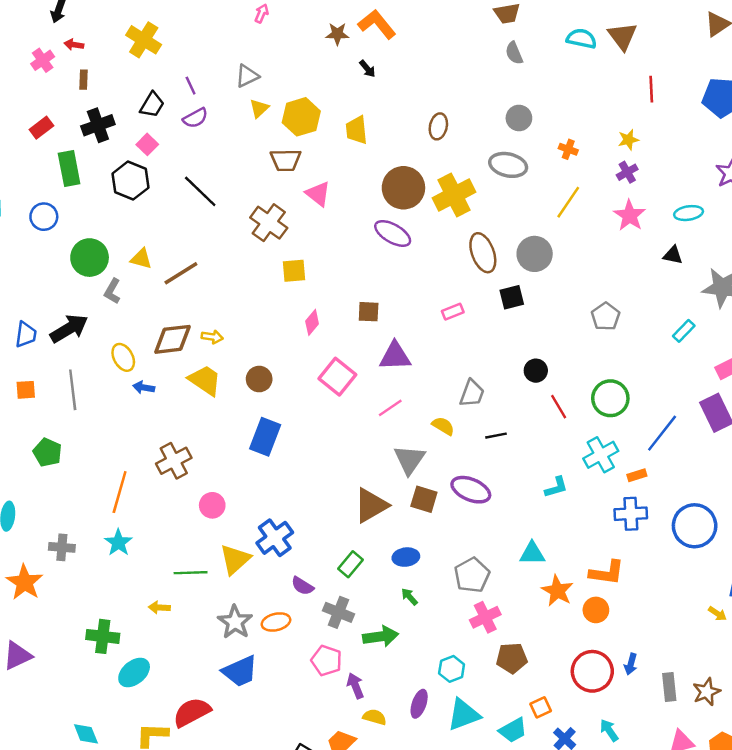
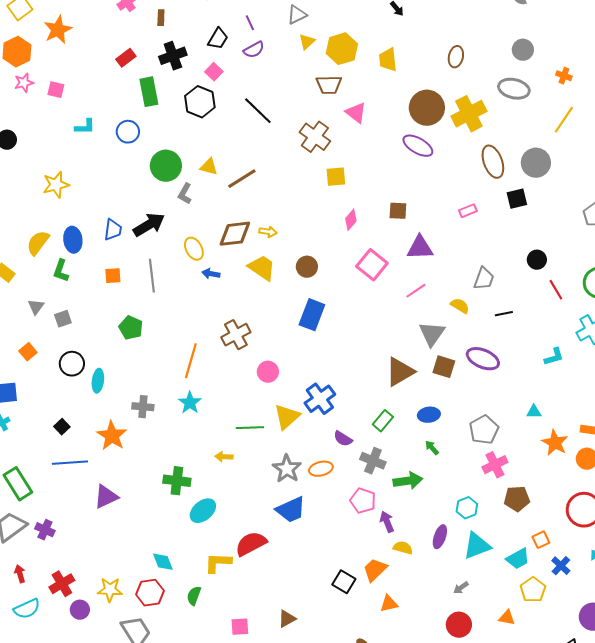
cyan triangle: (532, 553) -> (534, 412), size x0.7

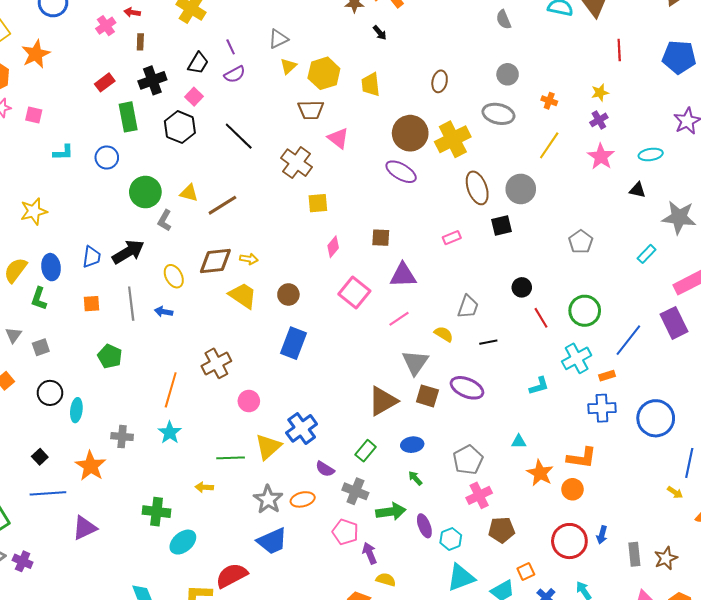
blue arrow: (211, 274) -> (164, 312), moved
purple ellipse: (440, 537) -> (424, 526), moved, turned -40

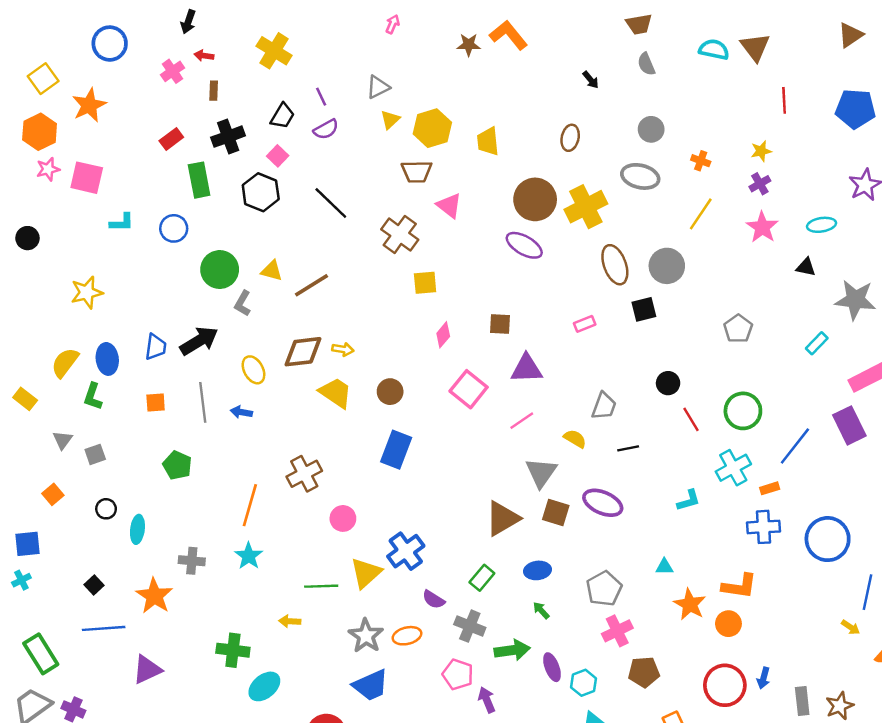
black arrow: (380, 33) -> (591, 80), moved
pink square: (34, 115) -> (87, 178), size x1.6
black circle: (50, 393) -> (106, 509), size x0.7

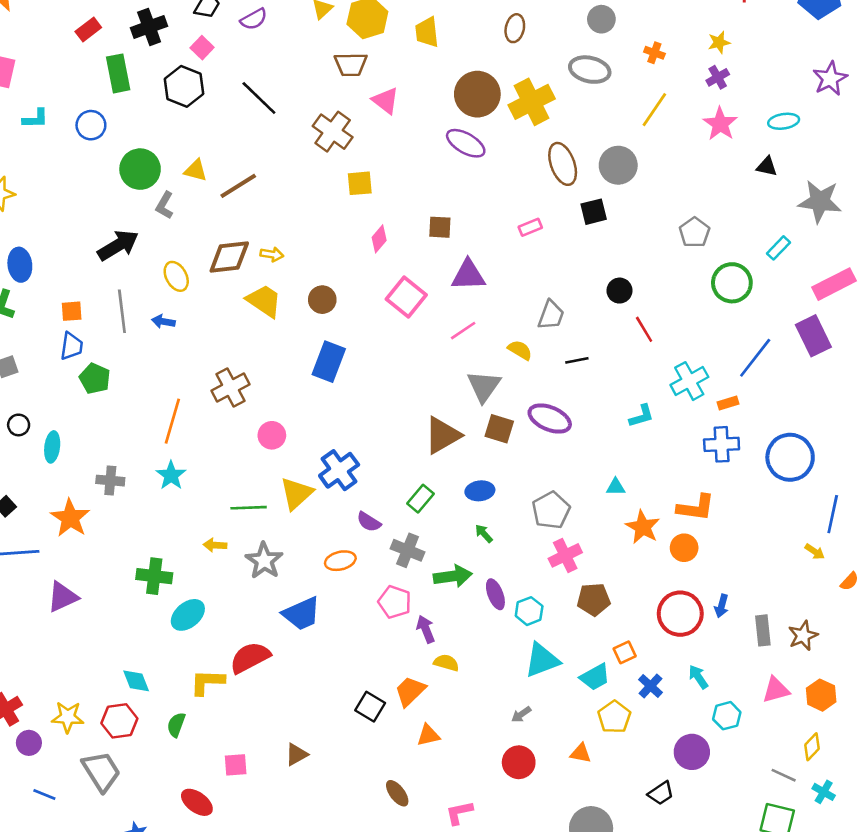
blue trapezoid: (156, 347) -> (72, 346), moved
green circle: (743, 411) -> (732, 283), moved
gray star: (366, 636) -> (264, 561), moved

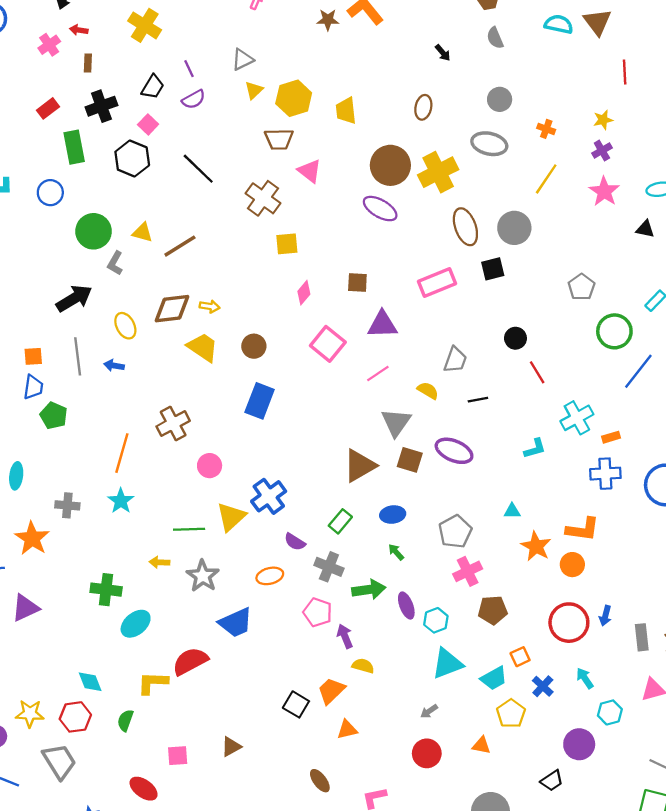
pink rectangle: (530, 227) -> (437, 282), size x1.8
blue line: (755, 358) -> (638, 371), moved

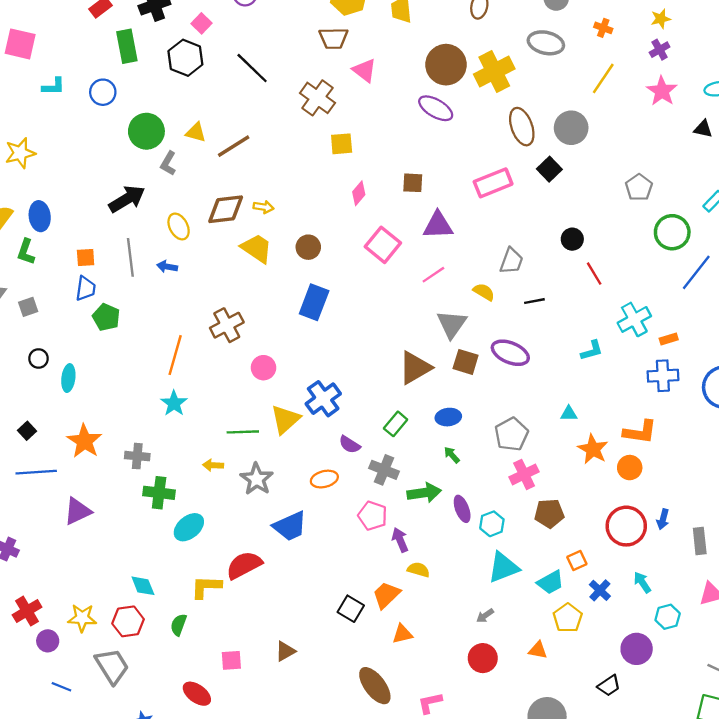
black square: (493, 269) -> (549, 169), turned -30
gray cross: (67, 505) -> (137, 456), moved
brown ellipse: (320, 781) -> (375, 686), size x1.6

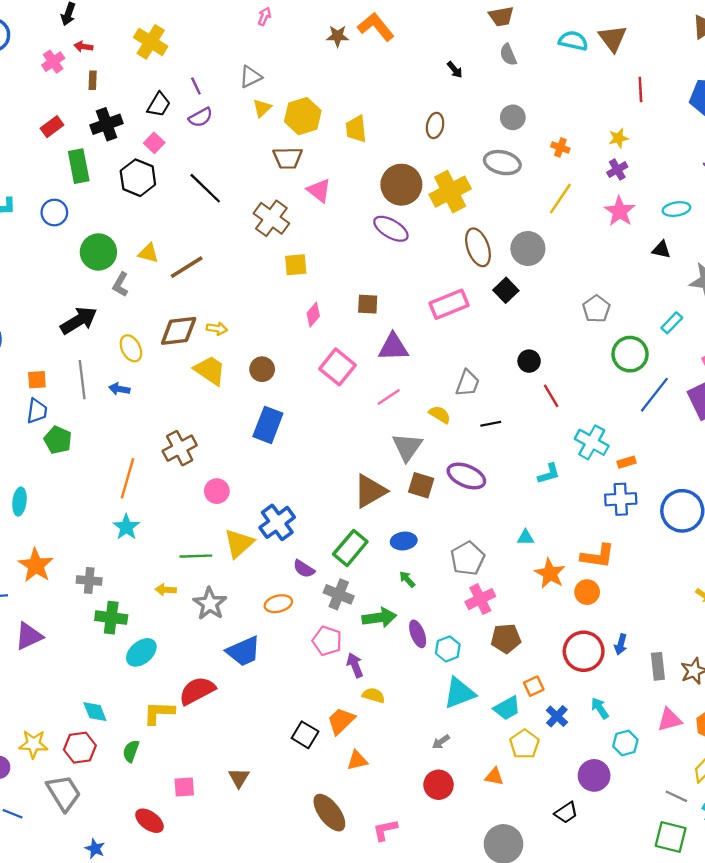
cyan cross: (634, 319) -> (592, 442), turned -32
green rectangle: (396, 424) -> (350, 548), size x1.4
brown triangle: (285, 651) -> (239, 778), turned -30

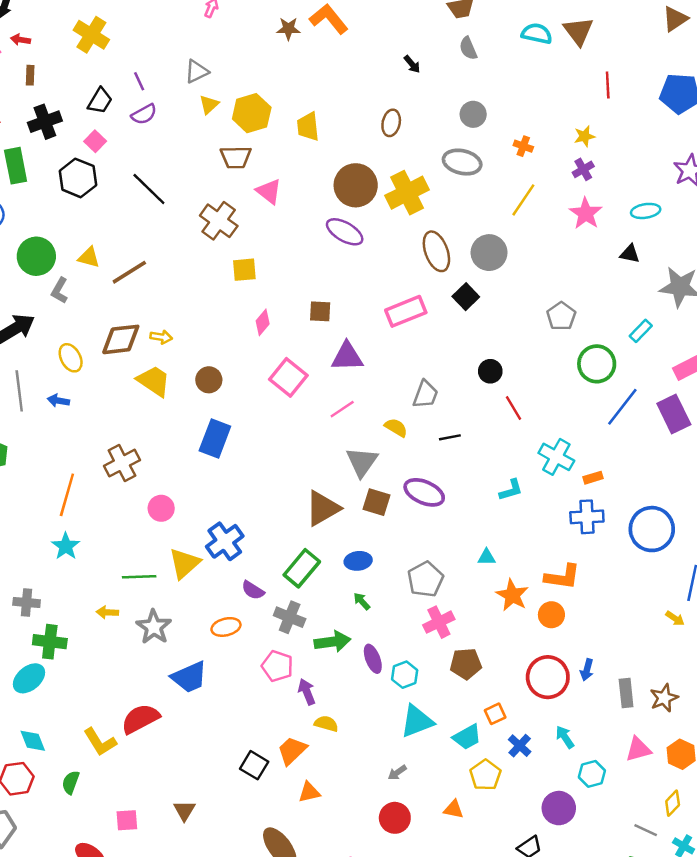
cyan ellipse: (141, 652) -> (29, 678), moved
yellow L-shape: (159, 713) -> (100, 742), turned -124

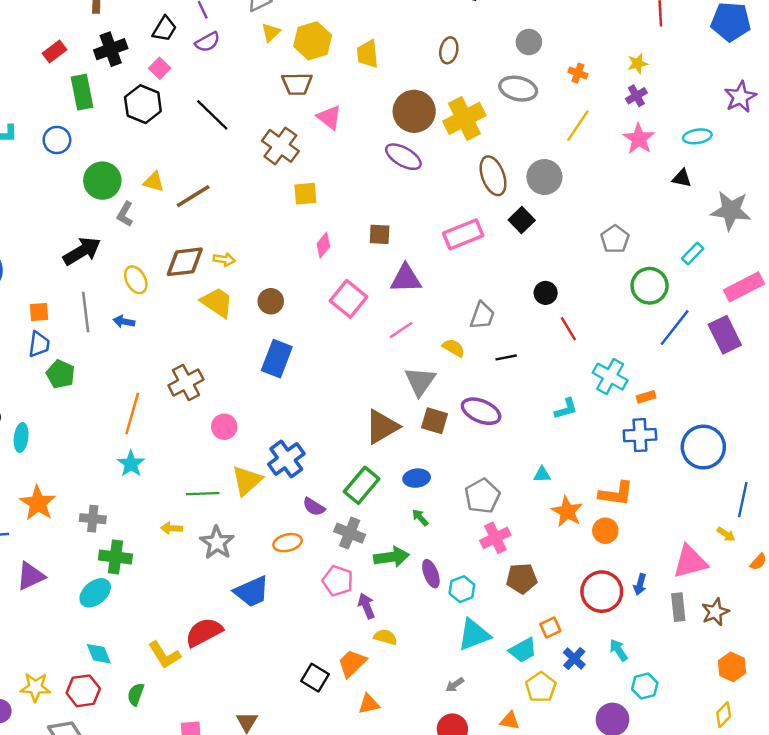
pink triangle: (638, 749) -> (690, 562), moved, size x1.4

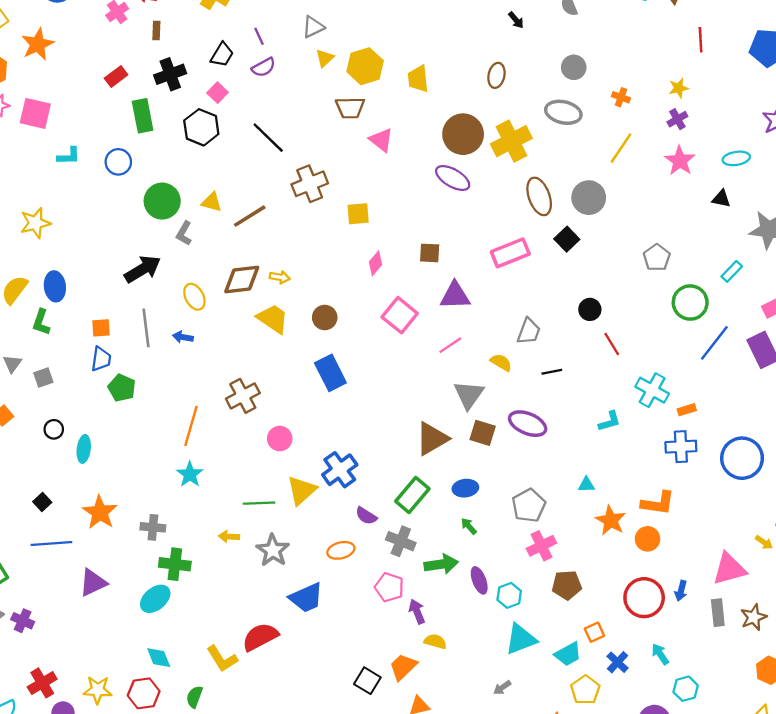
brown cross: (280, 146) -> (310, 184), moved, turned 32
blue rectangle: (277, 359) -> (330, 373), turned -48

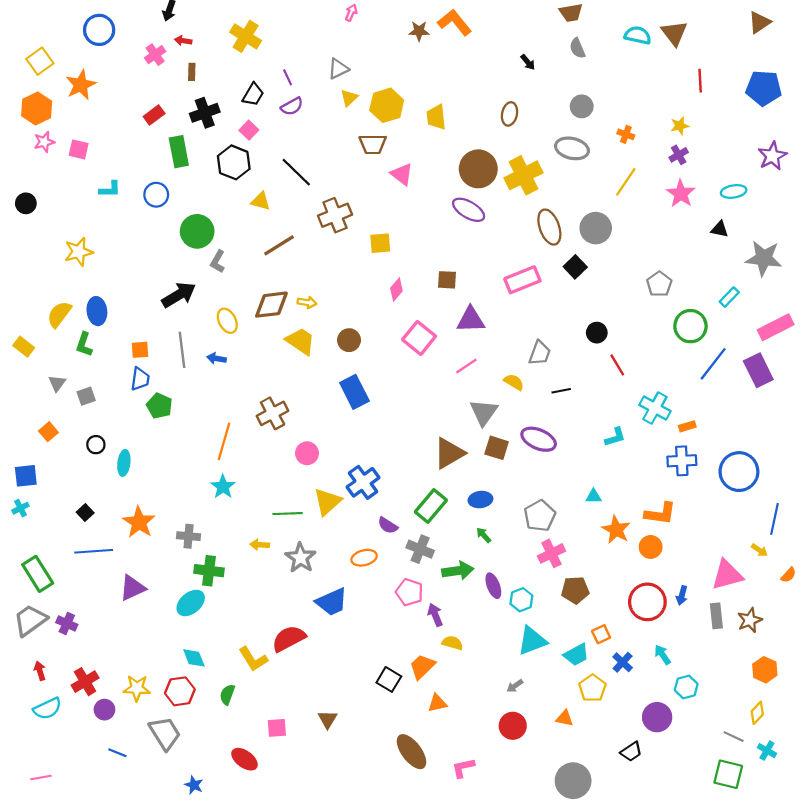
pink square: (35, 113) -> (79, 149), size x0.7
yellow triangle: (212, 202) -> (261, 201), moved

